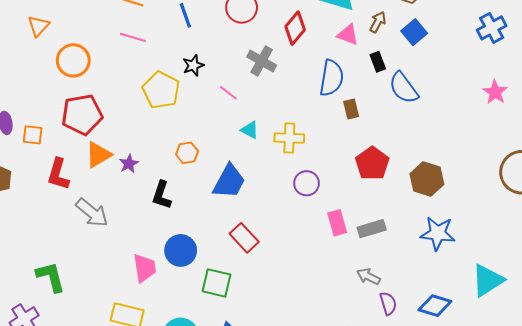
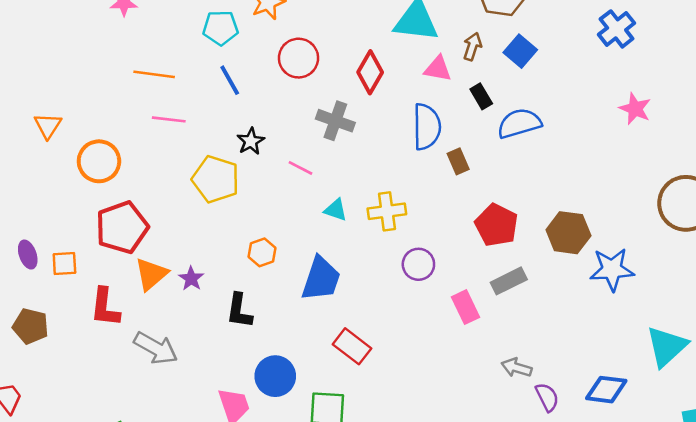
blue semicircle: (404, 88) -> (519, 123), turned 120
gray rectangle: (372, 229) -> (509, 281), moved
blue star: (438, 233) -> (612, 269), moved

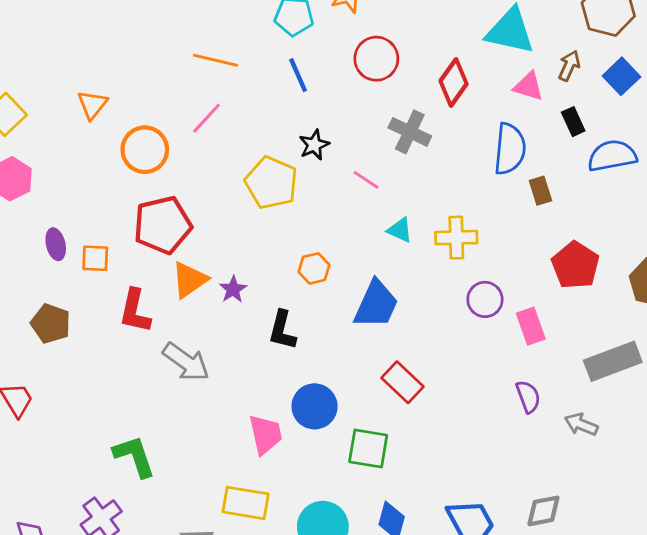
pink line: (169, 119) -> (207, 118), moved, turned -60
gray rectangle: (509, 281) -> (613, 361), moved, size x1.4
pink rectangle: (465, 307) -> (531, 326), moved
purple semicircle: (547, 397) -> (528, 397), moved

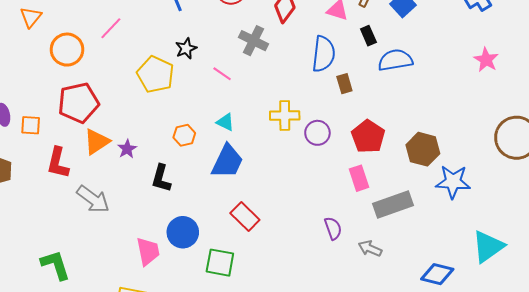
cyan triangle: (400, 230) -> (225, 122), moved
purple circle: (485, 299) -> (317, 133), moved
pink rectangle: (531, 326) -> (359, 178), moved

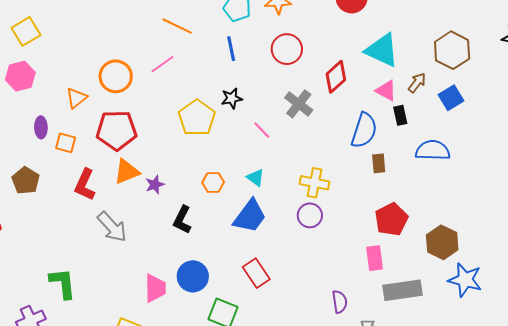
orange triangle: (31, 17) -> (76, 98), moved
black rectangle: (368, 36) -> (400, 115), moved
purple circle: (317, 133) -> (310, 215), moved

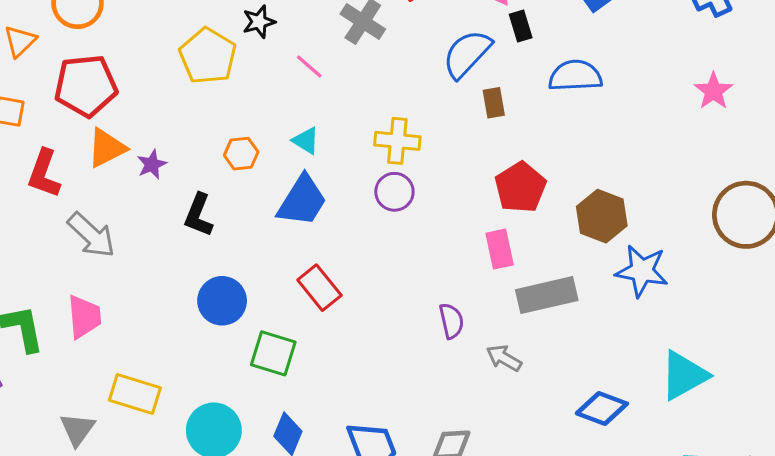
blue semicircle: (364, 130) -> (467, 54), turned -150
pink trapezoid: (155, 288) -> (84, 317), moved

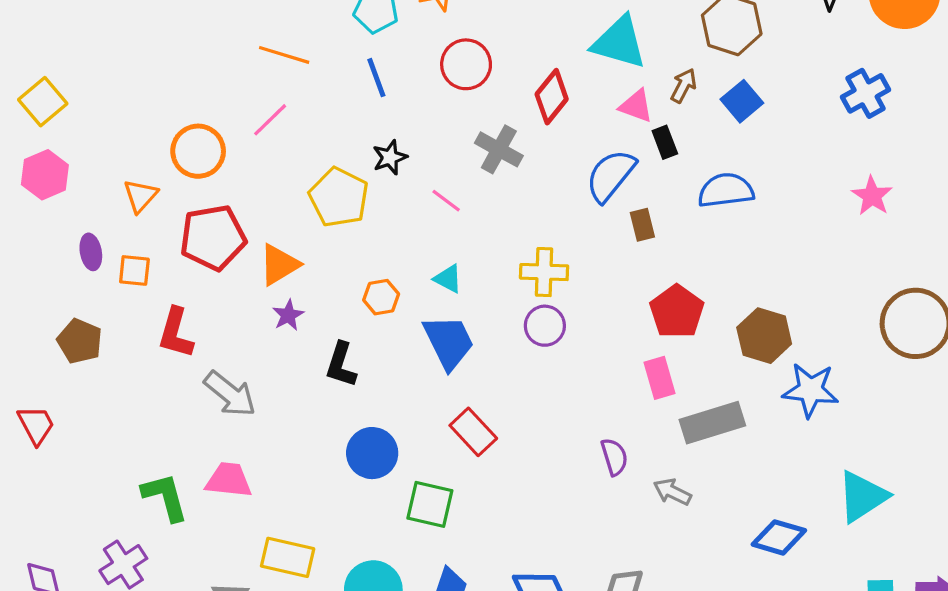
orange triangle: (107, 148) -> (279, 265), moved
blue trapezoid: (302, 201) -> (449, 342), turned -54
pink trapezoid: (84, 317) -> (229, 480), turned -75

